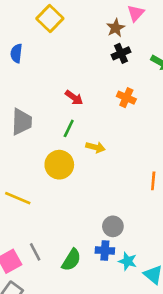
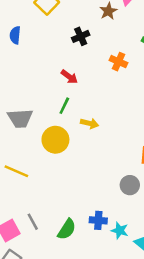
black cross: (121, 53) -> (81, 36), moved
orange cross: (126, 98) -> (118, 62), moved
gray trapezoid: (22, 122) -> (20, 118), moved, turned 84
gray circle: (113, 226) -> (130, 185), moved

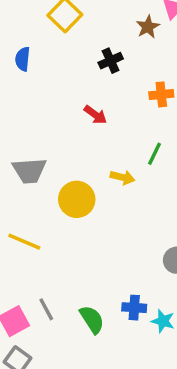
orange cross: (118, 62) -> (161, 94), turned -30
green line: (64, 106) -> (155, 154), moved
green semicircle: (67, 229) -> (92, 319), turned -65

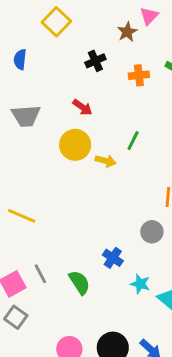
orange cross: (161, 94) -> (139, 75), moved
gray trapezoid: (29, 171) -> (26, 116), moved
yellow circle: (77, 199) -> (75, 145), moved
blue cross: (134, 308) -> (113, 258), moved, turned 30

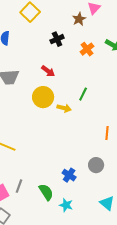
orange cross: (139, 75) -> (87, 49), turned -32
gray circle: (152, 232) -> (96, 165), moved
gray line: (40, 274) -> (19, 186), turned 48
cyan star: (140, 284) -> (66, 205), moved

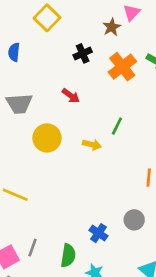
orange cross: (87, 49) -> (122, 67), size x1.5
yellow circle: (43, 97) -> (47, 138), moved
green semicircle: (46, 192) -> (68, 256), turned 42

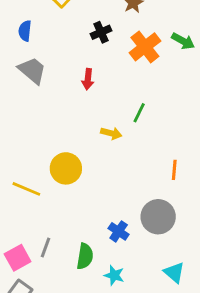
red arrow: (71, 96) -> (88, 79), turned 60
gray trapezoid: (19, 104) -> (32, 70), moved, turned -136
yellow circle: (47, 138) -> (66, 168), moved
gray circle: (134, 220) -> (158, 217), size x1.5

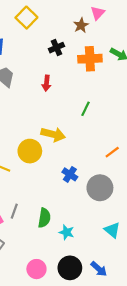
orange cross: (145, 47) -> (90, 59), turned 35
yellow arrow: (111, 133) -> (53, 134), moved, size x1.5
orange line: (174, 170) -> (112, 152), turned 48
blue cross: (119, 231) -> (70, 174), moved

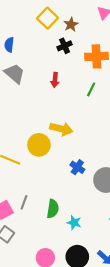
yellow square: (26, 18) -> (47, 18), moved
brown star: (81, 25) -> (71, 24), moved
green line: (85, 109) -> (91, 89), moved

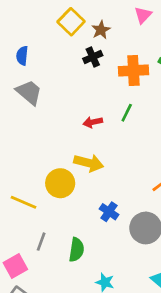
red arrow: (55, 80) -> (93, 122), moved, turned 72
gray line: (24, 202) -> (41, 242), moved
green semicircle: (53, 209) -> (76, 250), moved

